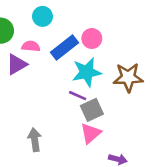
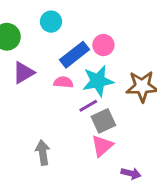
pink semicircle: (31, 46) -> (63, 82), moved
purple line: (78, 96) -> (88, 106), turned -54

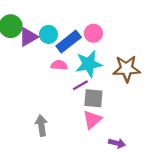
cyan circle: (51, 22) -> (48, 34), moved
purple triangle: (23, 73) -> (28, 37), moved
gray square: (103, 121) -> (93, 98), turned 30

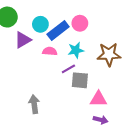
purple triangle: (28, 37) -> (23, 40), moved
cyan star: (89, 64) -> (76, 50), size x0.7
pink triangle: (92, 120) -> (99, 99), moved, turned 42

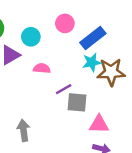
pink circle: (80, 23) -> (65, 23), moved
blue rectangle: (58, 31) -> (93, 38), moved
cyan star: (76, 50) -> (92, 62), moved

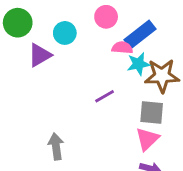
pink semicircle: (42, 68) -> (122, 48), moved
gray square: (77, 102) -> (152, 113), moved
pink triangle: (99, 124) -> (147, 139), turned -45

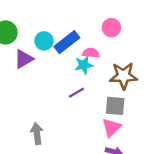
pink circle: (106, 17) -> (111, 28), moved
blue rectangle: (140, 34) -> (67, 42), moved
cyan star: (138, 64) -> (84, 65), moved

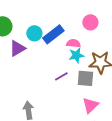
cyan star: (84, 65) -> (76, 55), moved
gray square: (115, 106) -> (85, 78), moved

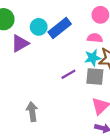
pink semicircle: (73, 43) -> (95, 38), moved
cyan star: (76, 55) -> (93, 58), moved

